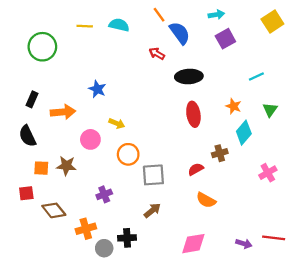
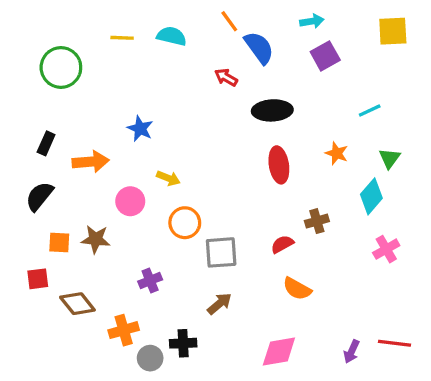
yellow square: (272, 22) -> (393, 31), turned 30
cyan diamond: (244, 133) -> (371, 196), moved
black semicircle: (27, 136) -> (39, 196), turned 65
purple arrow: (244, 244) -> (352, 352), turned 98

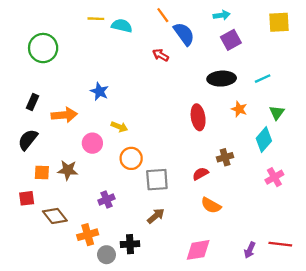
yellow line: (122, 38) -> (96, 19), moved
black ellipse: (272, 110) -> (222, 79), moved

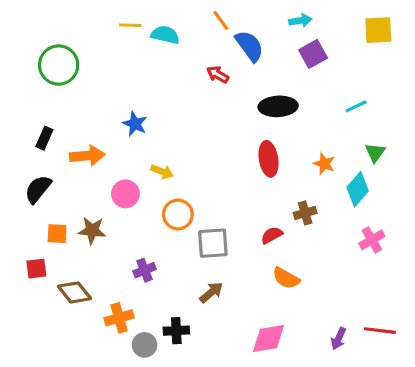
black ellipse: (222, 79) -> (278, 106), moved
orange star: (239, 109) -> (324, 164), moved

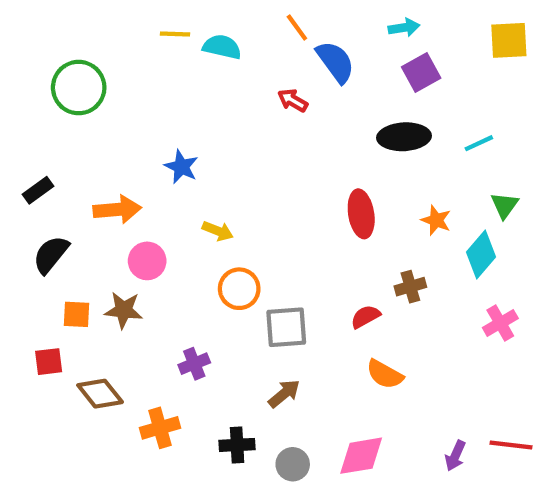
black ellipse: (278, 106) -> (404, 137), moved
black rectangle: (44, 138) -> (38, 190), moved, turned 30
pink circle: (125, 194) -> (147, 261), moved
gray circle: (145, 345) -> (293, 464), moved

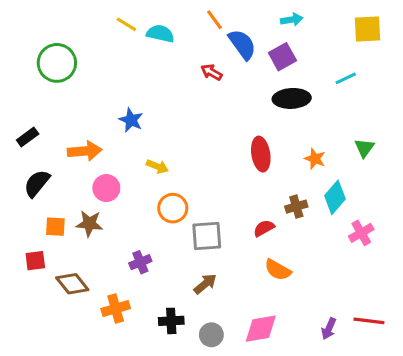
yellow line: (175, 34) -> (126, 24), turned 30
purple square: (421, 73) -> (282, 57), moved
cyan line: (479, 143) -> (346, 78), moved
cyan diamond: (481, 254) -> (335, 197), moved

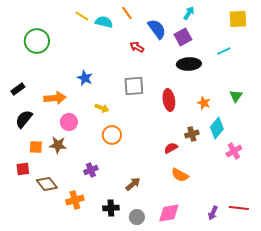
orange line: (214, 20) -> (127, 13), moved
cyan arrow: (292, 20) -> (189, 13), turned -48
gray square: (207, 236) -> (134, 86), moved

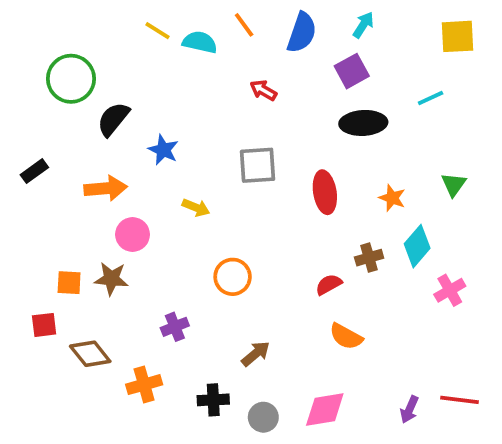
blue semicircle: (157, 29) -> (302, 33), moved, turned 55
black semicircle: (24, 119) -> (113, 119), moved
orange circle: (112, 135) -> (233, 277), moved

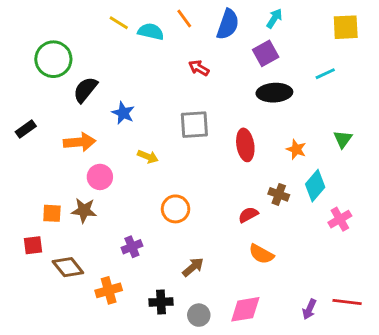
brown cross: (369, 258) -> (279, 194), turned 36

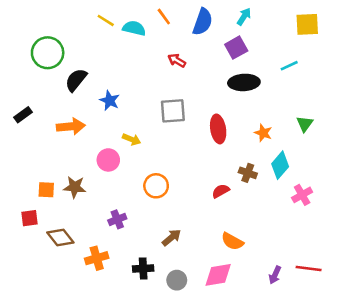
pink circle: (100, 177) -> (108, 160), moved
orange semicircle: (261, 254) -> (232, 241), moved

